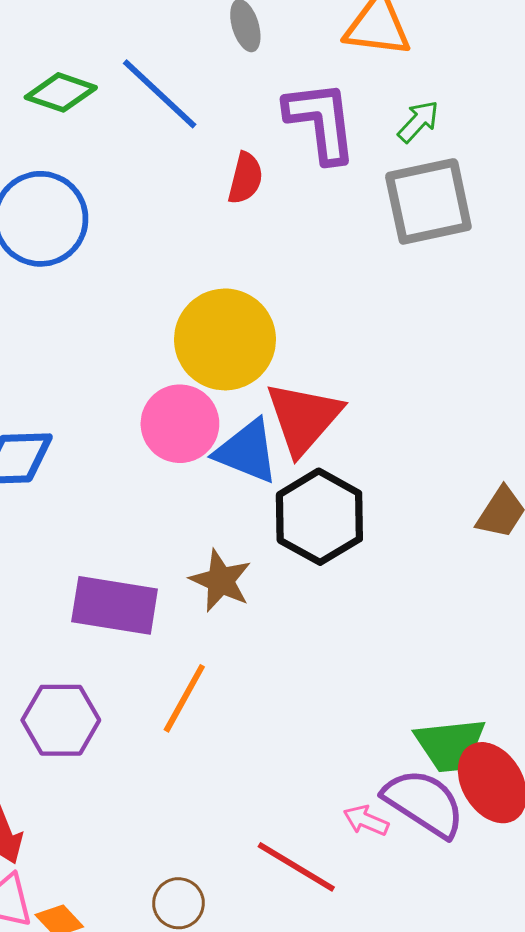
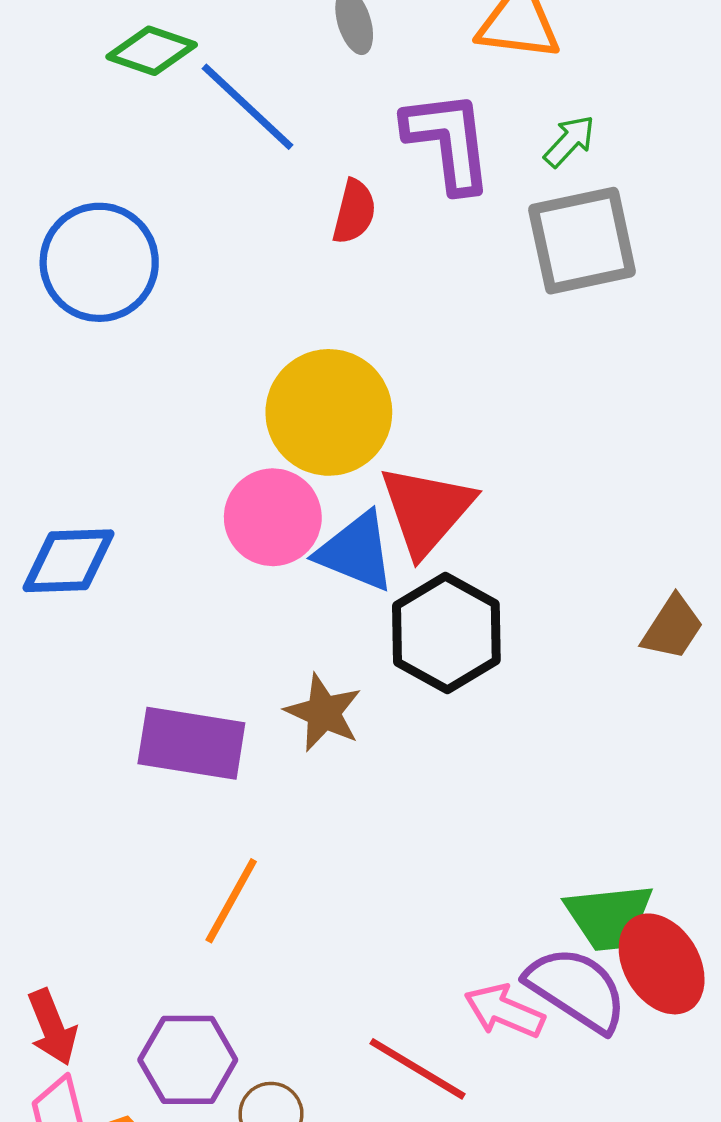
green diamond: (61, 92) -> (152, 51), moved
orange line: (184, 698) -> (231, 901), moved
purple hexagon: (61, 720) -> (188, 1060), moved
pink arrow: (366, 820) -> (504, 1011), size x1.4

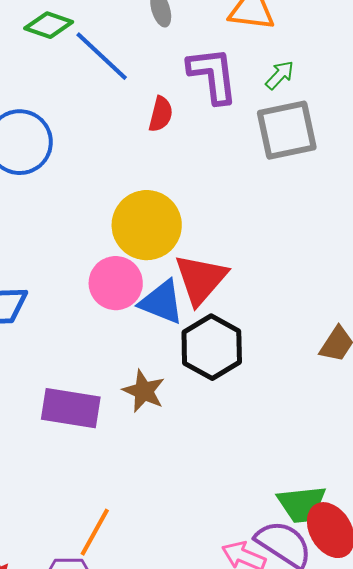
orange line: (231, 901) -> (95, 532), moved

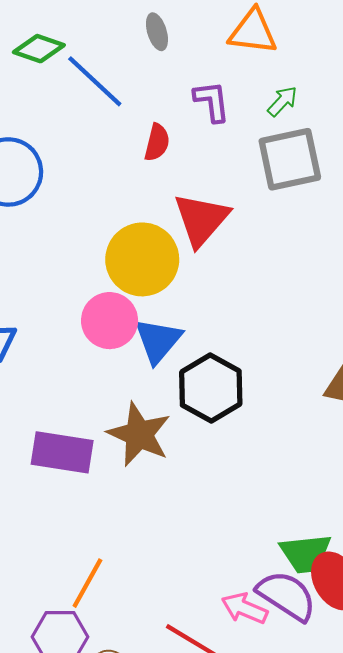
purple L-shape: (213, 75) -> (212, 101), size x0.7
red triangle: (201, 279) -> (201, 219), moved
blue triangle: (162, 302) -> (158, 341), turned 48
brown star: (144, 391) -> (139, 434), size x1.4

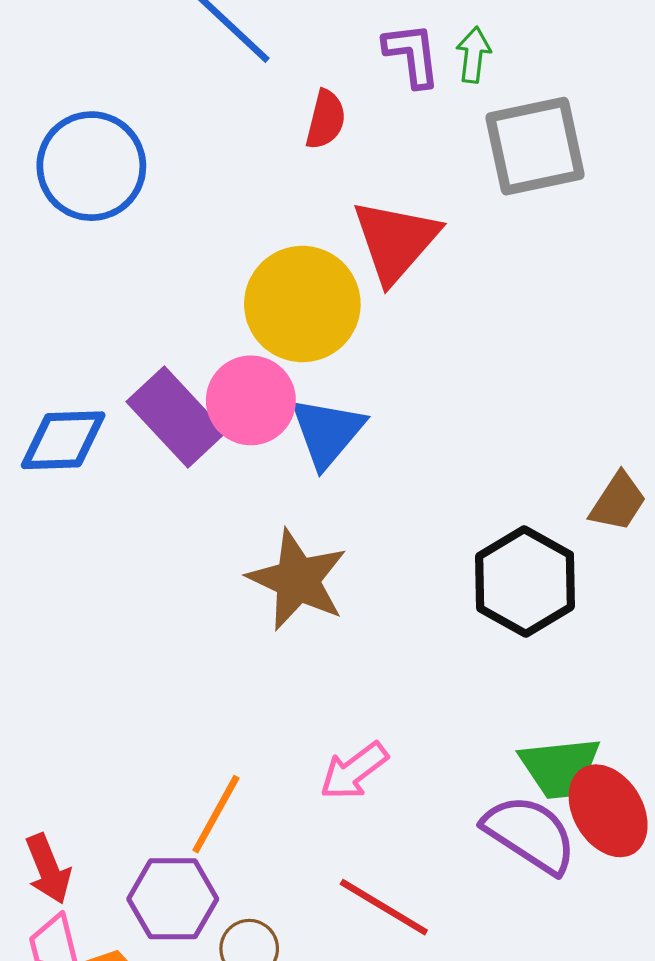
green arrow: (282, 101) -> (474, 55), moved, turned -36
black hexagon: (211, 388) -> (525, 581), moved
purple rectangle: (62, 452) -> (176, 417), moved, turned 38
pink arrow: (244, 608) -> (354, 771), moved, turned -60

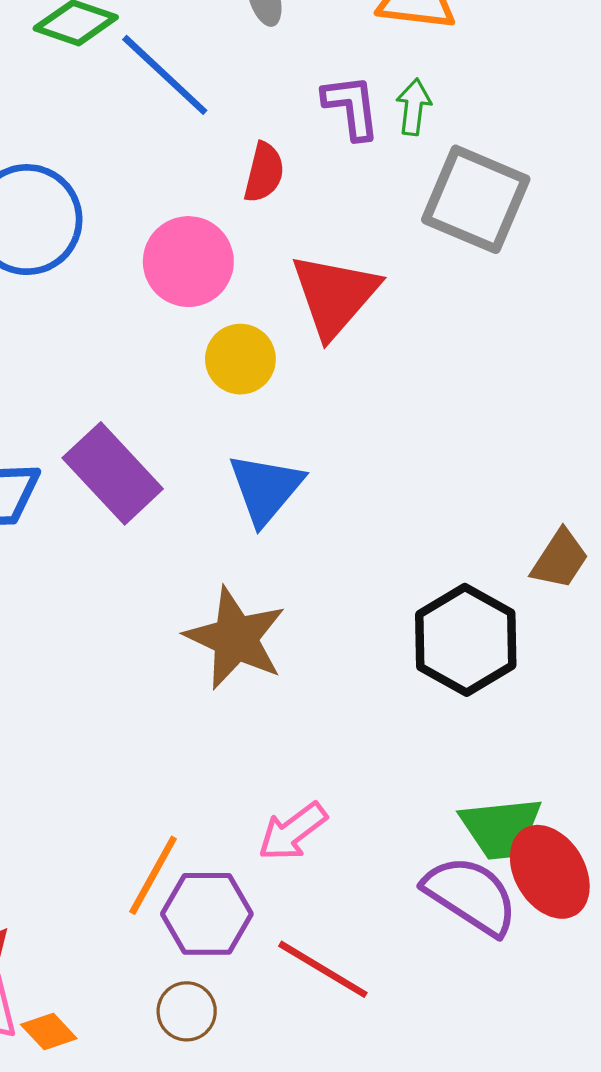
gray square: (535, 146) -> (476, 199), turned 35
yellow circle: (302, 304) -> (240, 359), size x0.6
pink circle: (251, 400) -> (188, 262), moved
purple hexagon: (173, 899) -> (207, 914), moved

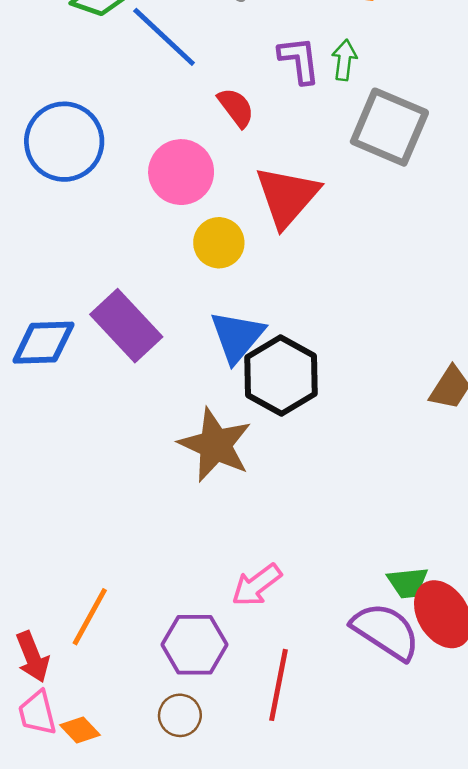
red semicircle: (264, 172) -> (236, 108), turned -51
black hexagon: (466, 640) -> (281, 376), moved
green trapezoid: (501, 828) -> (408, 583), size x0.7
orange line: (153, 875) -> (90, 617), moved
red line: (323, 969) -> (279, 685), turned 70

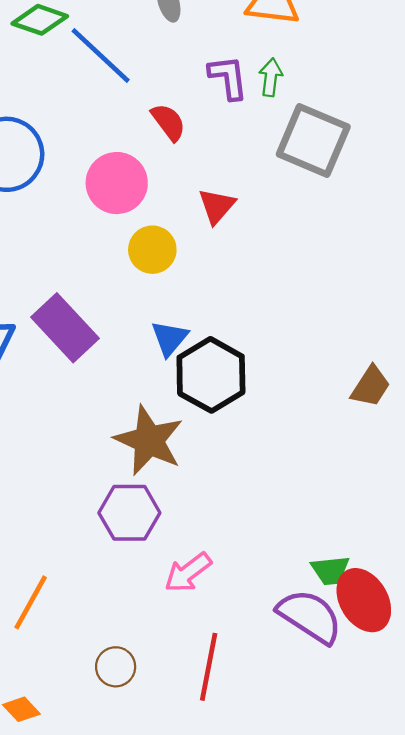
red triangle: (287, 196) -> (217, 206), size x0.6
blue triangle: (237, 337) -> (170, 338), size x0.7
purple hexagon: (194, 645) -> (129, 513), moved
brown circle: (180, 715) -> (116, 667), moved

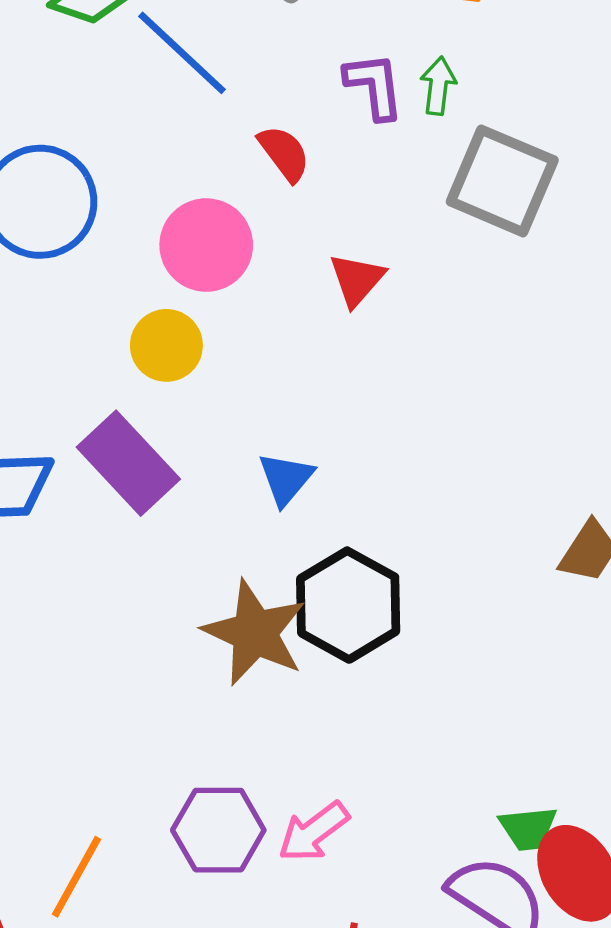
yellow circle: (152, 250) -> (166, 345), moved
black hexagon: (211, 375) -> (348, 605), moved
purple hexagon: (129, 513) -> (218, 830), moved

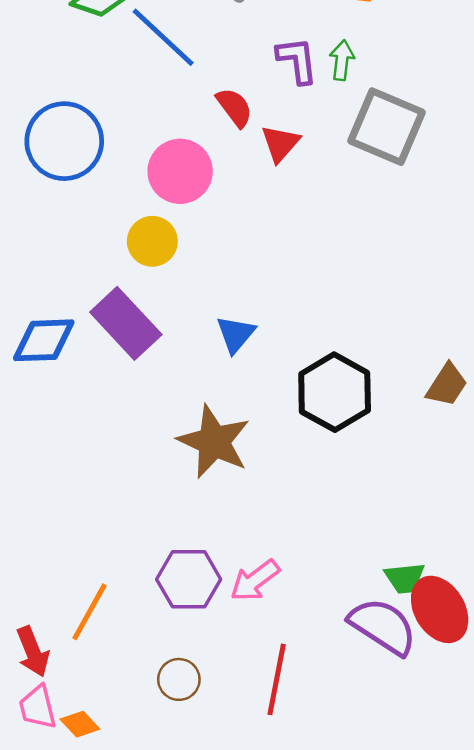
red triangle: (357, 280) -> (280, 144), moved
black hexagon: (348, 605) -> (335, 392), moved

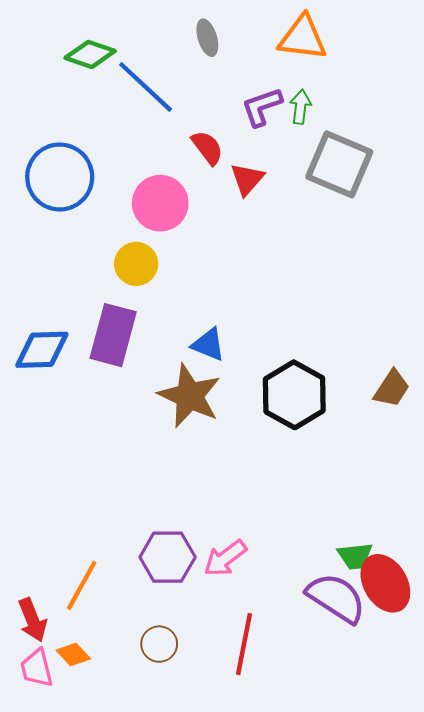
purple L-shape: (297, 60) -> (262, 107), turned -102
purple rectangle: (126, 323) -> (113, 335), turned 58
blue triangle: (236, 334) -> (208, 345), turned -48
brown star: (214, 442) -> (190, 396), moved
orange diamond: (80, 724) -> (73, 655), moved

